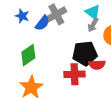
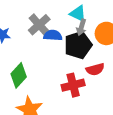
blue semicircle: (42, 23) -> (53, 35), moved, turned -112
black pentagon: (85, 53) -> (78, 45), moved

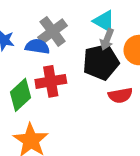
blue semicircle: (53, 35) -> (37, 46), moved
red cross: (73, 85) -> (51, 81), moved

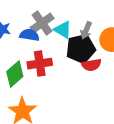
cyan triangle: (104, 21) -> (63, 30), moved
red semicircle: (120, 95) -> (91, 65), moved

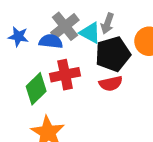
gray arrow: (86, 30) -> (107, 23), moved
red semicircle: (91, 65) -> (111, 83), moved

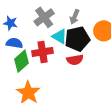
cyan triangle: (90, 33) -> (60, 36), moved
blue semicircle: (51, 41) -> (14, 43), moved

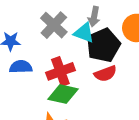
cyan triangle: (60, 36) -> (84, 33), moved
green diamond: (21, 61) -> (63, 94), moved, turned 65

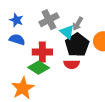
black pentagon: (103, 45) -> (77, 45), turned -30

